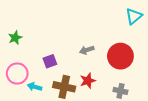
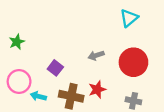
cyan triangle: (134, 16) -> (129, 18), moved
purple square: (50, 61) -> (55, 68), turned -32

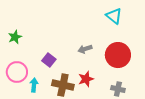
cyan triangle: (129, 18) -> (114, 16), turned -42
cyan arrow: (38, 96) -> (34, 85), turned 80

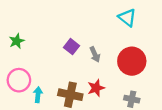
gray arrow: (85, 49) -> (95, 54), turned -96
purple square: (49, 60) -> (71, 47), moved

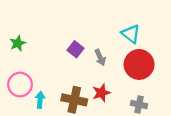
cyan triangle: (127, 18) -> (131, 34), moved

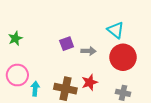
purple square: (75, 49) -> (67, 44), turned 32
gray arrow: (100, 57) -> (89, 51), turned -64

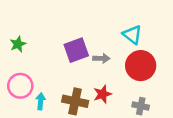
purple square: (67, 44) -> (76, 50), size x1.5

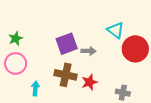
red circle: (141, 66) -> (135, 49), moved
pink circle: (20, 86) -> (16, 63), moved
brown cross: (75, 101) -> (66, 75), moved

